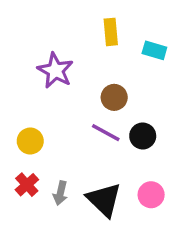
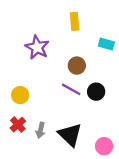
cyan rectangle: (154, 50) -> (106, 44), moved
pink circle: (151, 195) -> (104, 146), moved

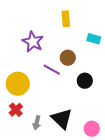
purple line: (71, 89) -> (52, 70), moved
yellow circle: (20, 95) -> (18, 84), size x1.5
gray arrow: (41, 130) -> (37, 123), moved

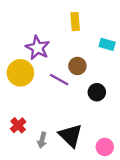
yellow circle: (18, 84) -> (20, 73), moved

